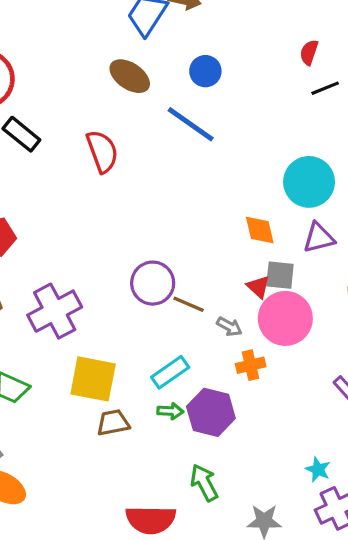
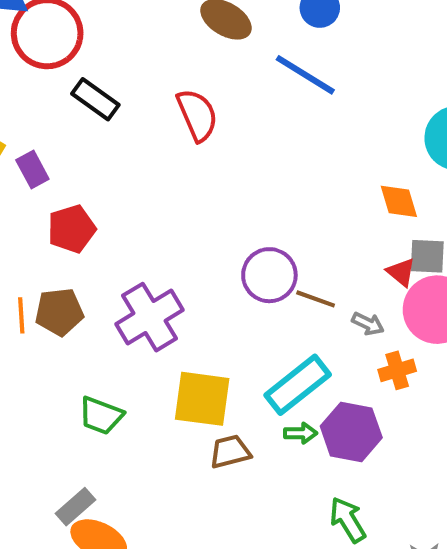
cyan rectangle: (170, 372) -> (298, 385), size x1.4

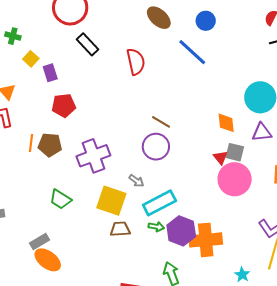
brown line: (316, 299) -> (161, 122), moved
gray arrow: (368, 324) -> (136, 181), moved
orange cross: (397, 370) -> (206, 240), moved, size x1.8

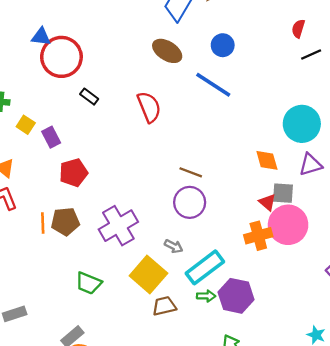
black rectangle: (87, 44) -> (89, 97), size x0.7
yellow square: (111, 201) -> (148, 274), turned 32
orange cross: (206, 240) -> (258, 236), moved, size x0.7

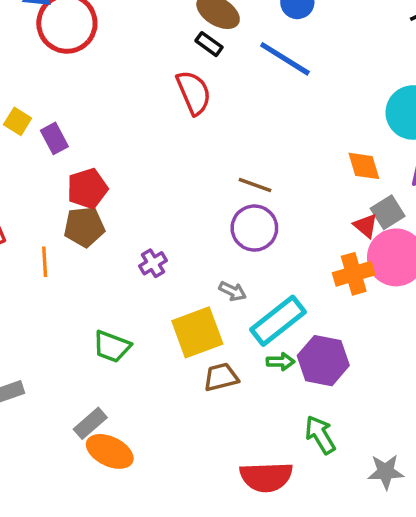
black rectangle: (89, 97) -> (209, 44), moved
gray square: (283, 193) -> (388, 212), turned -35
brown pentagon: (65, 221) -> (84, 227), moved
purple cross: (118, 226) -> (153, 263), size x0.5
yellow square: (148, 274) -> (197, 332), turned 30

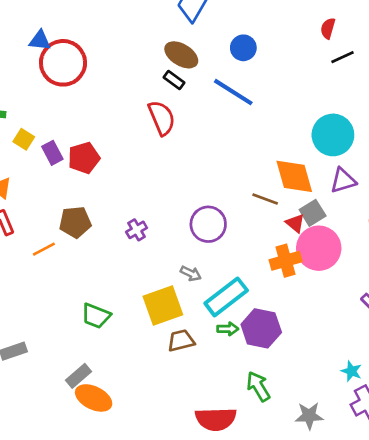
orange diamond: (364, 166) -> (294, 176), size x1.5
brown line: (255, 185) -> (265, 199), moved
red pentagon: (87, 189) -> (84, 158), moved
orange line: (45, 262) -> (44, 249), turned 65
purple cross: (153, 263) -> (137, 230), moved

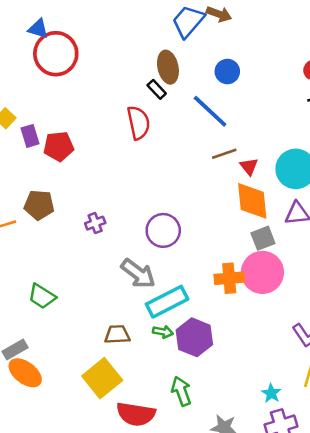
brown ellipse: (181, 55) -> (168, 67), turned 36
brown line: (265, 199) -> (224, 154), moved, turned -50
red triangle: (295, 223) -> (249, 166), moved
gray arrow: (191, 274) -> (138, 274), size x1.8
yellow square: (163, 305) -> (102, 378), moved, turned -30

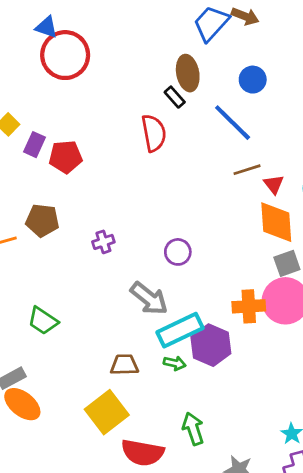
purple rectangle: (30, 136) -> (34, 145), turned 40
purple circle: (163, 230) -> (178, 252), size x0.7
purple hexagon: (194, 337) -> (211, 345), moved

